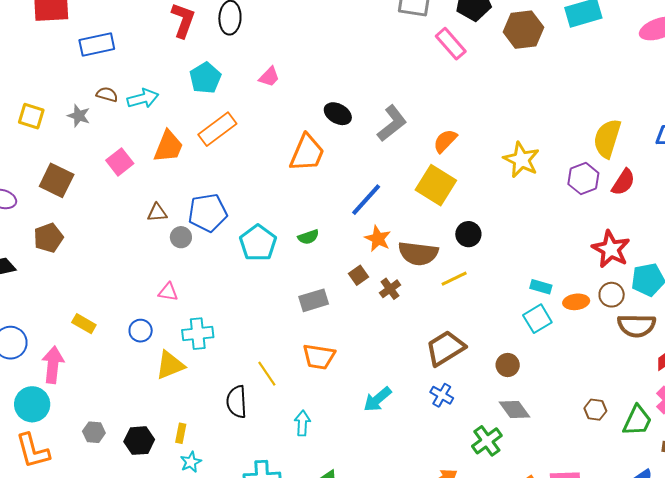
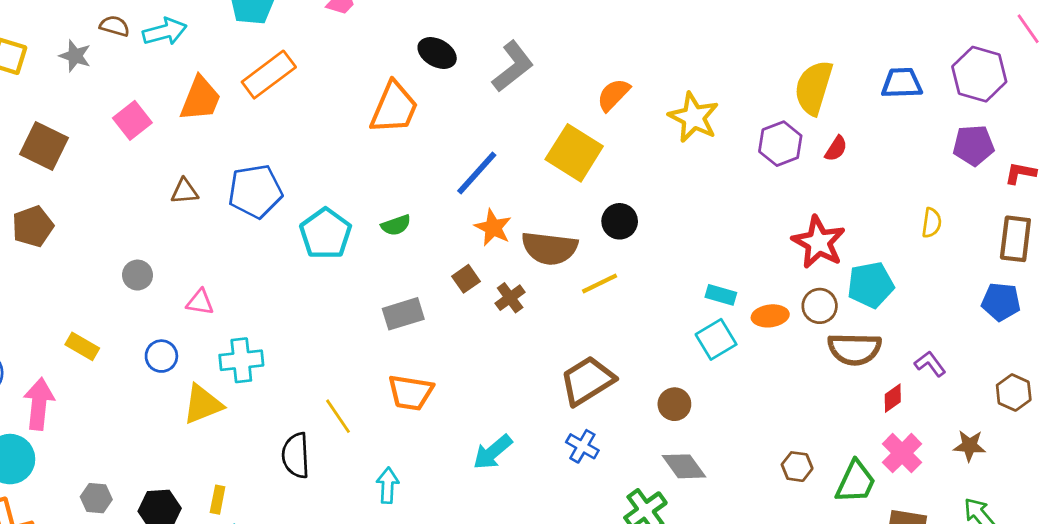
orange semicircle: (445, 141) -> (613, 95), moved
red semicircle: (623, 182) -> (836, 149), size x0.7
gray circle: (181, 237) -> (138, 275), moved

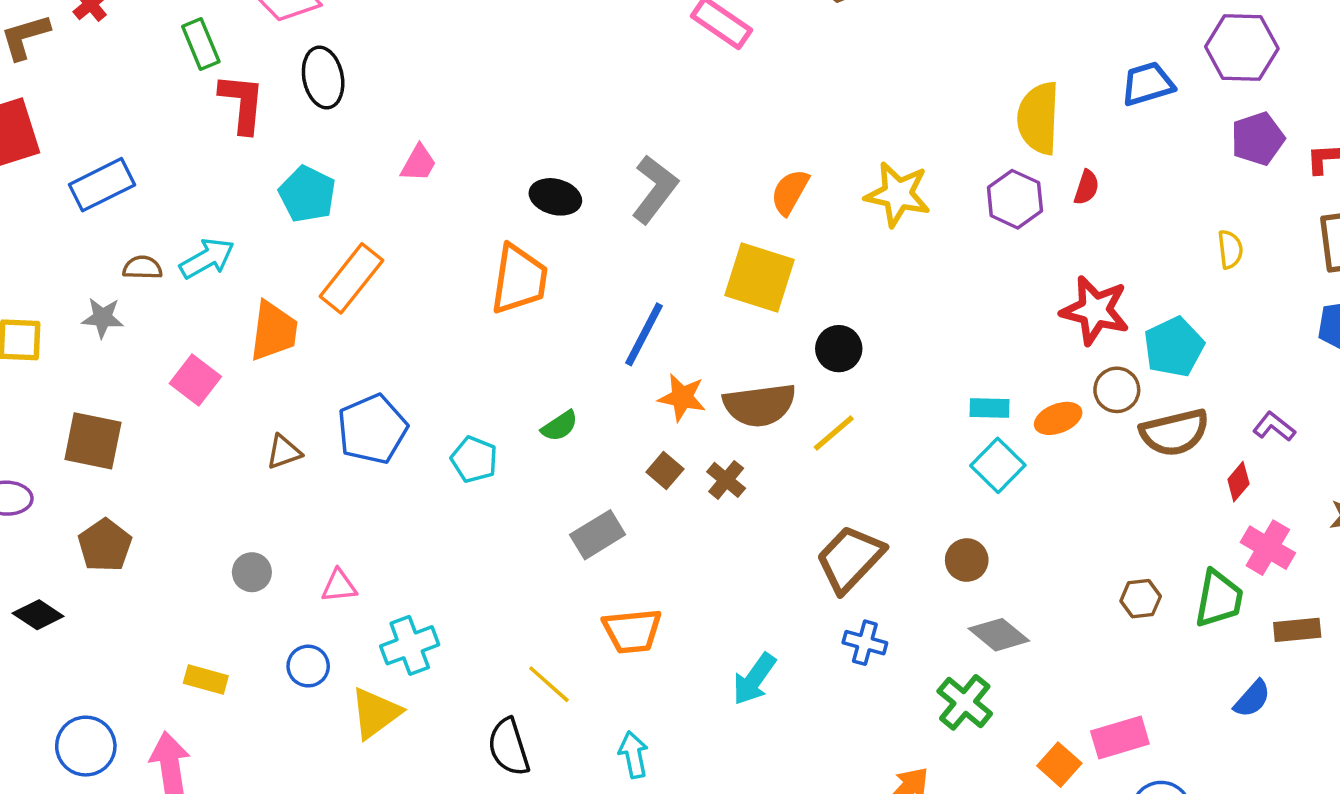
cyan pentagon: (326, 234) -> (474, 459), size x0.7

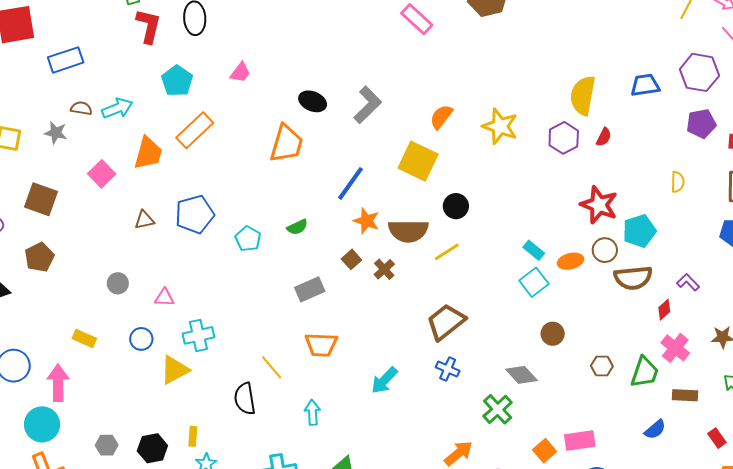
cyan rectangle: (989, 408) -> (534, 250), turned 30
brown circle: (967, 560) -> (553, 334), moved

